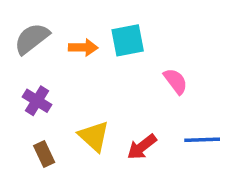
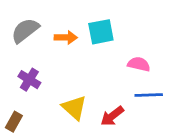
pink semicircle: (176, 81) -> (139, 64), turned -40
blue line: (202, 140) -> (149, 95), moved
brown rectangle: (44, 154) -> (14, 122), moved, turned 54

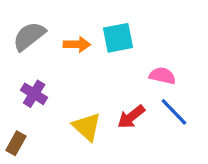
blue line: (149, 95) -> (174, 112), turned 48
red arrow: (112, 116) -> (131, 117), moved

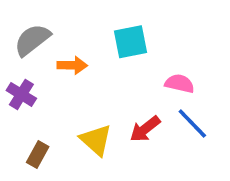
orange arrow: (77, 44) -> (72, 65), moved
purple cross: (34, 94) -> (21, 94), moved
brown rectangle: (16, 143) -> (38, 154), moved

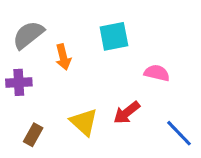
orange arrow: (72, 65) -> (63, 57), turned 75
purple cross: (21, 94) -> (19, 82), turned -35
blue line: (192, 124) -> (179, 133), moved

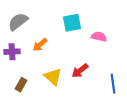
orange arrow: (63, 57) -> (40, 45), moved, turned 63
pink semicircle: (157, 73) -> (99, 37), moved
blue line: (179, 133) -> (113, 84), turned 36

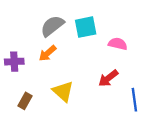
gray semicircle: (18, 22) -> (52, 26), moved
red arrow: (80, 71) -> (108, 78), moved

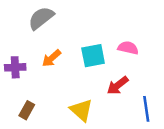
gray semicircle: (52, 26) -> (41, 18), moved
cyan square: (86, 27) -> (93, 56), moved
yellow triangle: (63, 91) -> (81, 110), moved

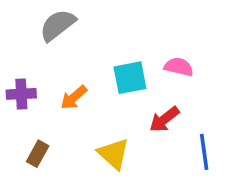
orange arrow: (52, 58) -> (74, 98), moved

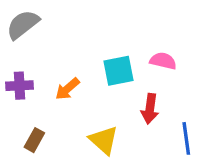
gray semicircle: (57, 25) -> (23, 25), moved
red arrow: (164, 119) -> (150, 109), turned -44

